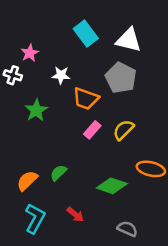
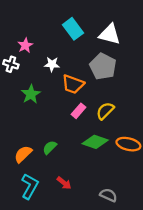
green diamond: (112, 186) -> (95, 142), moved

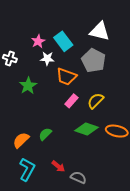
cyan rectangle: (73, 29) -> (63, 41), moved
pink star: (25, 45) -> (38, 41), moved
gray semicircle: (108, 195) -> (78, 177), moved

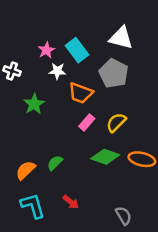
cyan L-shape: (27, 169) -> (33, 206), turned -45
gray semicircle: (78, 177) -> (124, 216), moved, turned 35

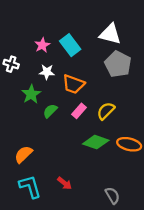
white star: (57, 71) -> (47, 72), moved
gray pentagon: (114, 73) -> (118, 64), moved
green semicircle: (55, 163) -> (50, 111), moved

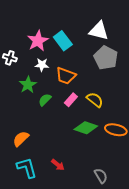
pink star: (42, 45) -> (38, 41), size x1.5
yellow semicircle: (106, 111) -> (95, 100), turned 84

